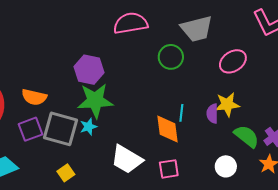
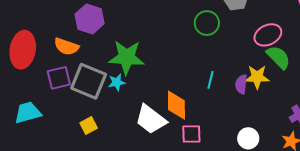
purple hexagon: (89, 70) -> (90, 19), moved
orange diamond: (167, 129) -> (176, 105), moved
green semicircle: (247, 136) -> (278, 57), moved

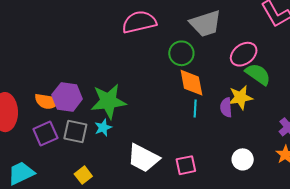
purple hexagon: (90, 19) -> (67, 97), moved
gray square: (89, 81) -> (75, 131), size x0.7
orange diamond: (176, 105) -> (191, 83), moved

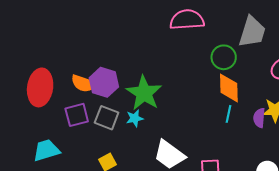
gray trapezoid: (206, 24) -> (252, 32), turned -64
green star: (108, 101) -> (144, 93), turned 30

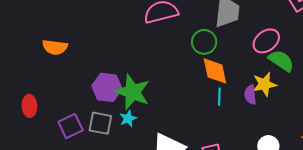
purple hexagon: (104, 82) -> (107, 87), moved
orange semicircle: (84, 83) -> (55, 47), moved
red ellipse: (40, 87) -> (29, 106), size x0.6

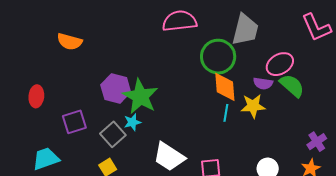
green circle: (204, 42) -> (218, 57), size x1.4
yellow star: (264, 84) -> (253, 106), moved
purple semicircle: (250, 95) -> (263, 83), moved, turned -84
gray square: (100, 123) -> (113, 134), moved, turned 30

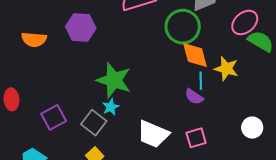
purple semicircle: (263, 83) -> (194, 97), moved, turned 36
purple hexagon: (116, 88) -> (81, 27), moved
yellow star: (253, 106) -> (226, 69), turned 30

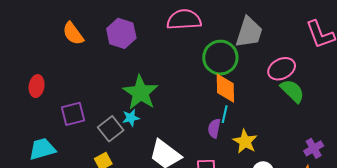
orange semicircle: (34, 39) -> (73, 33), turned 35
yellow star: (226, 69) -> (245, 141), moved
purple semicircle: (194, 97) -> (214, 128), turned 54

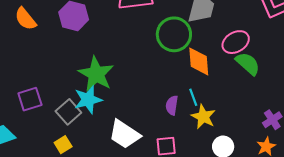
orange diamond: (225, 88) -> (199, 61), moved
cyan line: (225, 114) -> (193, 97), moved, turned -30
cyan star: (131, 118) -> (88, 100), size x1.6

